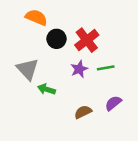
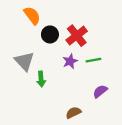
orange semicircle: (36, 17) -> (32, 15), turned 30
green arrow: (46, 89) -> (41, 79), turned -112
brown semicircle: (83, 112) -> (73, 113), moved

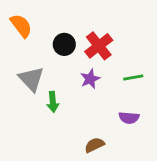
orange semicircle: (32, 15) -> (21, 26), moved
green line: (93, 60) -> (133, 77), moved
purple semicircle: (100, 91) -> (129, 118), turned -136

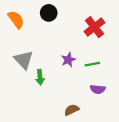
black circle: (64, 44) -> (49, 13), moved
red cross: (99, 46) -> (94, 27), moved
green line: (133, 77) -> (92, 64), moved

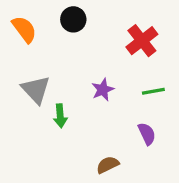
green line: (92, 64) -> (153, 91), moved
purple semicircle: (98, 89) -> (147, 134), turned -120

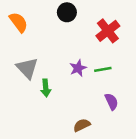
black circle: (73, 19) -> (67, 12), moved
green line: (153, 91) -> (103, 69), moved

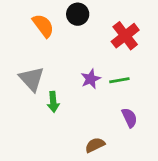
orange semicircle: (19, 22) -> (43, 26), moved

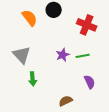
red cross: (125, 36) -> (87, 25), turned -30
green arrow: (53, 102) -> (33, 79), moved

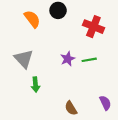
purple semicircle: (90, 82) -> (105, 103), moved
brown semicircle: (66, 101) -> (71, 108), turned -96

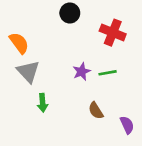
orange semicircle: (32, 19) -> (19, 43), moved
brown semicircle: (71, 108) -> (96, 111), moved

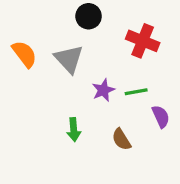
gray triangle: (28, 72) -> (69, 59), moved
green arrow: (43, 103) -> (74, 130), moved
purple semicircle: (127, 125) -> (161, 116), moved

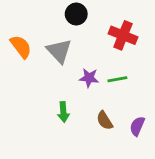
purple star: (103, 90) -> (89, 78), turned 30
purple semicircle: (161, 116) -> (137, 126), moved, turned -132

